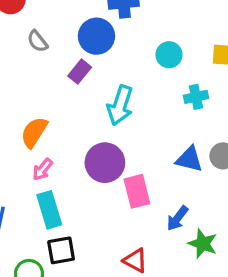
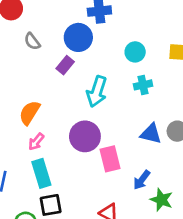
cyan cross: (196, 97) -> (143, 85), moved

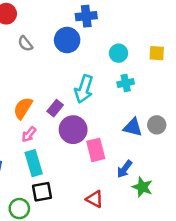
purple rectangle: (65, 65) -> (55, 108), moved

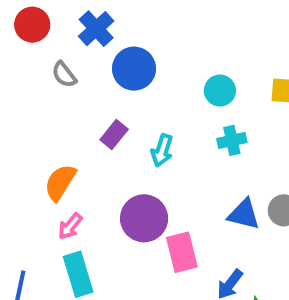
blue cross: (86, 16) -> (96, 29), moved, turned -36
cyan arrow: (84, 89) -> (162, 150), size x0.7
purple rectangle: (55, 108) -> (114, 134), moved

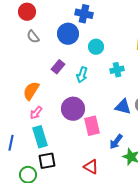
red circle: (32, 25) -> (27, 12), moved
blue cross: (96, 29) -> (84, 14), moved, turned -36
cyan circle: (220, 91) -> (96, 47), moved

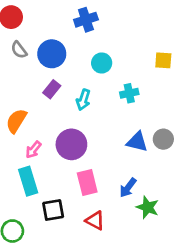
blue cross: (84, 14) -> (86, 20), turned -30
blue circle: (68, 34) -> (52, 54), moved
pink arrow: (36, 113) -> (33, 150), moved
pink rectangle: (92, 126) -> (87, 182), moved
black square: (47, 161) -> (53, 210), moved

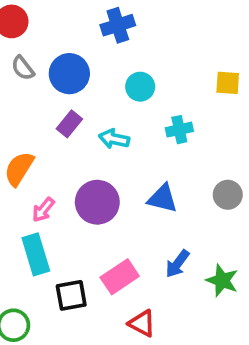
cyan arrow: (83, 100) -> (114, 139), turned 84
blue triangle: (137, 142) -> (163, 198), moved
pink rectangle: (87, 182) -> (120, 277), moved, turned 70
green star: (148, 207) -> (222, 280), moved
red triangle: (95, 221) -> (142, 323), moved

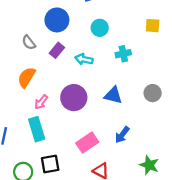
gray semicircle: (23, 68) -> (29, 42), moved
green star: (222, 280) -> (149, 165), moved
black square: (71, 295) -> (50, 164), moved

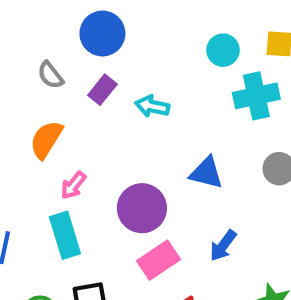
cyan circle: (100, 28) -> (223, 50), moved
cyan cross: (123, 54) -> (256, 96), moved, size x1.5
purple circle: (74, 98) -> (142, 208), moved

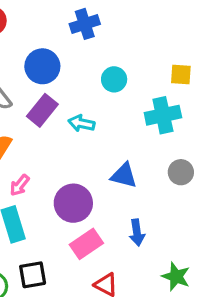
cyan circle: (223, 50) -> (114, 79), moved
purple rectangle: (102, 90) -> (42, 110), size x1.4
blue arrow: (223, 246) -> (137, 233), turned -45

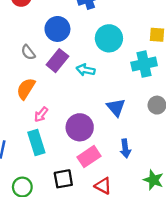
cyan circle: (114, 79) -> (109, 38), size x1.5
blue triangle: (124, 175) -> (116, 107), turned 36
black square: (33, 275) -> (63, 179), moved

